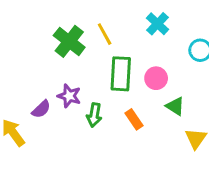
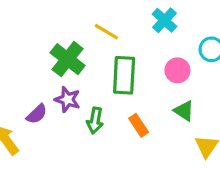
yellow line: (105, 34) -> (106, 32), turned -30
green cross: (69, 41) -> (68, 59), moved
pink circle: (156, 78) -> (177, 70), moved

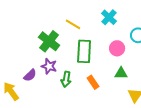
green triangle: (184, 111) -> (121, 73), turned -32

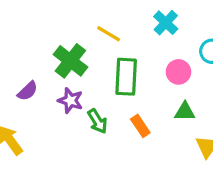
purple semicircle: (30, 75) -> (28, 91), moved
green arrow: (66, 79) -> (97, 121), turned -42

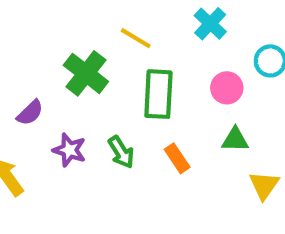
purple star: (70, 101) -> (69, 150), moved

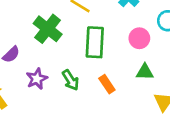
purple star: (69, 150) -> (37, 79), turned 30

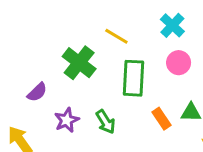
pink circle: (139, 38) -> (179, 63), moved
orange rectangle: (107, 84) -> (161, 119), moved

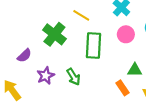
orange rectangle: (161, 119) -> (123, 88), moved

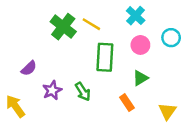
green cross: (54, 34) -> (63, 27), moved
green triangle: (135, 70) -> (140, 78), moved, turned -32
orange rectangle: (123, 88) -> (127, 103), moved

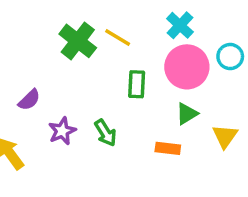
pink circle: (140, 45) -> (187, 67), size x1.6
green rectangle: (105, 57) -> (137, 84), size x0.7
orange rectangle: (127, 103) -> (168, 148), turned -49
yellow triangle: (167, 111) -> (225, 136), moved

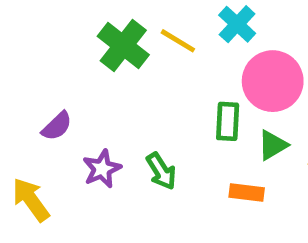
cyan cross: (180, 25) -> (237, 24), moved
green rectangle: (137, 84) -> (228, 121), moved

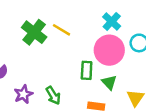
cyan cross: (237, 24) -> (112, 21), moved
green triangle: (273, 145) -> (109, 82), turned -42

